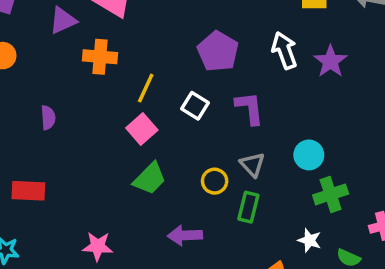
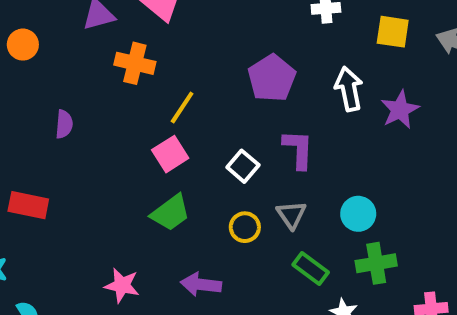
white square: (195, 106) -> (243, 166), moved
green rectangle: (248, 207) -> (311, 268), moved, turned -76
pink star: (98, 246) -> (122, 285), moved

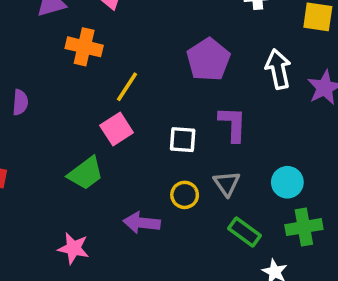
white square: (243, 166) -> (183, 140), turned -36
green trapezoid: (170, 213) -> (86, 173), moved
purple arrow: (201, 284) -> (142, 223), moved

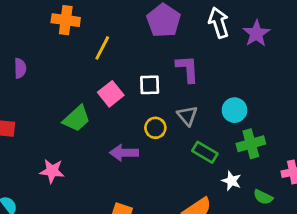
pink square: (117, 129) -> (111, 94), moved
pink star: (73, 248) -> (52, 171), moved

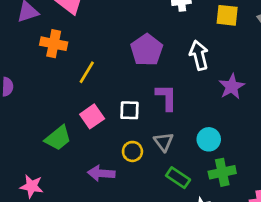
purple star: (256, 33) -> (232, 87), moved

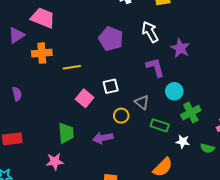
yellow line: (87, 72) -> (72, 67), turned 66
purple L-shape: (166, 97) -> (155, 67), moved
green trapezoid: (58, 138) -> (66, 133), moved, turned -40

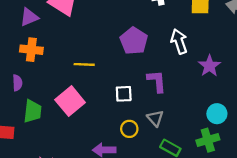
orange cross: (42, 53) -> (31, 50), moved
purple L-shape: (155, 67) -> (157, 81), moved
cyan circle: (174, 91) -> (217, 114), moved
pink square: (85, 98) -> (70, 101), moved, size x1.4
green trapezoid: (66, 133) -> (33, 111), moved

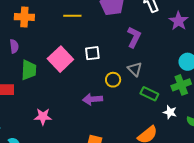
yellow line: (84, 64) -> (72, 16), moved
purple L-shape: (157, 81) -> (134, 37), turned 35
white square: (124, 94) -> (92, 53), moved

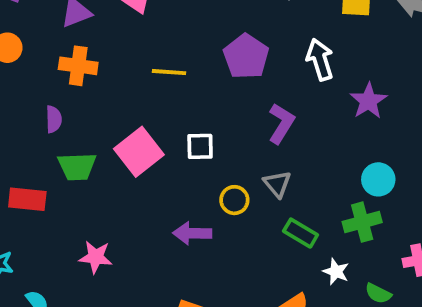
green trapezoid: (29, 70) -> (77, 166), turned 80

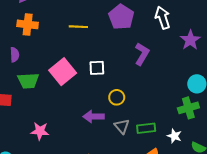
gray triangle: (277, 184) -> (122, 126), moved
green rectangle: (301, 233) -> (146, 128), moved, turned -36

